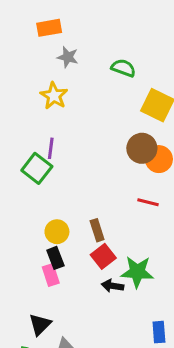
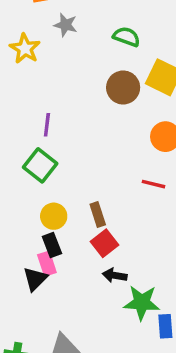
yellow star: (54, 96) -> (25, 49), moved
brown circle: (142, 148) -> (123, 88), moved
green square: (37, 168) -> (40, 165), moved
green star: (137, 272) -> (142, 303), moved
black triangle: (40, 324) -> (35, 279), moved

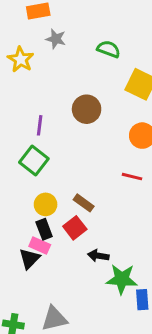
brown circle: (123, 88) -> (87, 109), moved
brown rectangle: (98, 214) -> (84, 203), turned -36
red square: (104, 243) -> (75, 228), moved
pink rectangle: (47, 264) -> (40, 245), turned -48

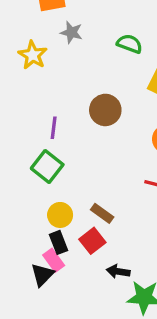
pink rectangle: (40, 245) -> (54, 260), turned 30

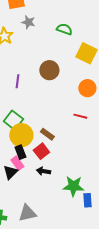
green square: (47, 167) -> (13, 120), moved
yellow circle: (60, 215) -> (21, 135), size x1.5
black arrow: (118, 271) -> (43, 171), moved

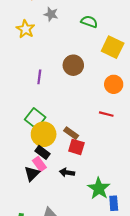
red square: (41, 151) -> (76, 147), moved, turned -35
black rectangle: (20, 152) -> (42, 152), turned -32
green star: (73, 186) -> (99, 188), turned 30

